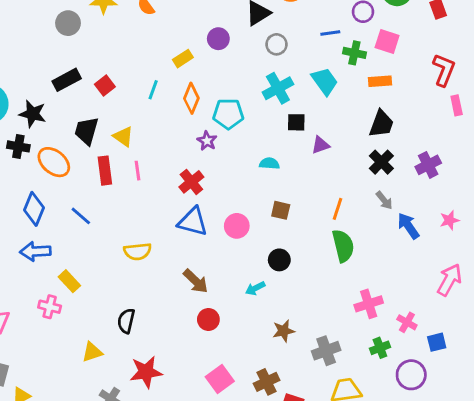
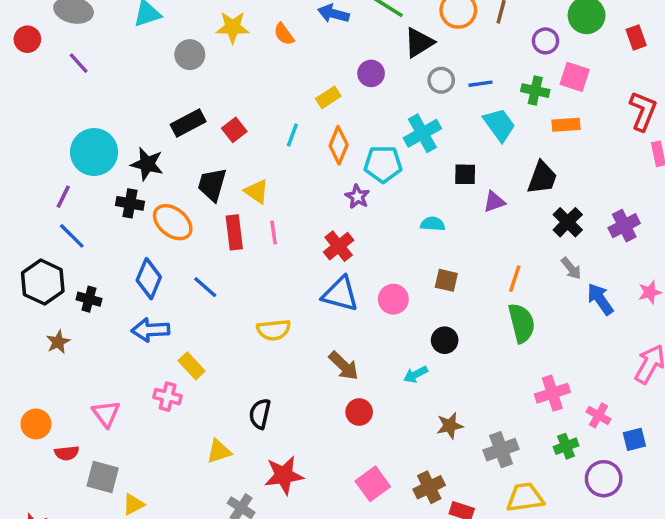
blue line: (330, 33) -> (481, 84), moved
cyan cross: (278, 88) -> (422, 133), moved
black trapezoid: (381, 124) -> (542, 178), moved

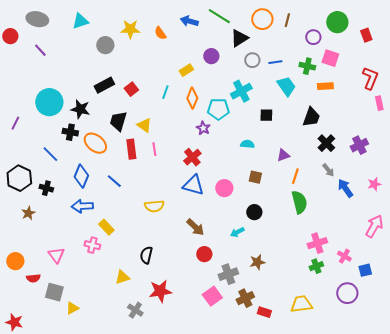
purple line: (63, 197) -> (15, 123), moved
purple triangle: (494, 202) -> (283, 155), moved
blue line: (72, 236) -> (50, 154), moved
green cross: (566, 446) -> (316, 266), moved
gray cross: (501, 450) -> (228, 274), moved

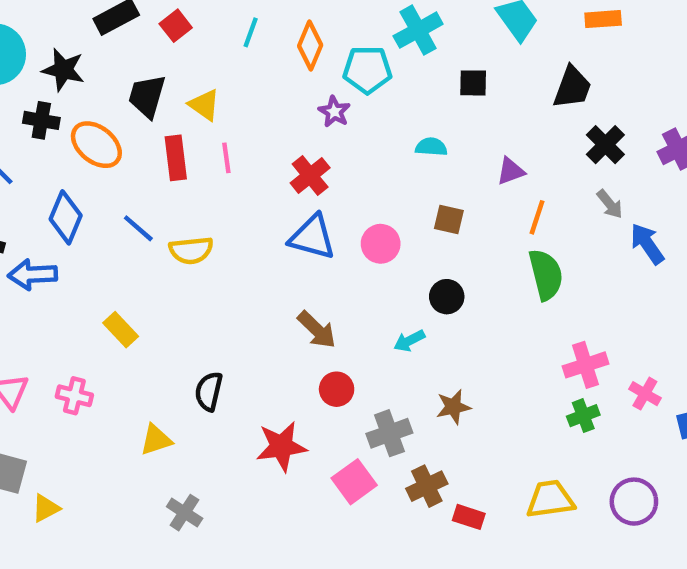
blue arrow: (82, 206) -> (33, 275), moved
yellow semicircle: (154, 206) -> (191, 250), moved
pink cross: (92, 245) -> (74, 396), moved
red star: (160, 291) -> (281, 446), moved
purple circle: (347, 293) -> (634, 502), moved

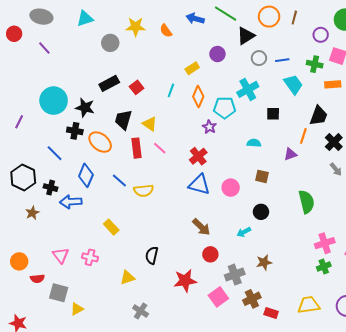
pink line: (226, 158) -> (160, 148), turned -40
orange line: (537, 217) -> (303, 136), moved

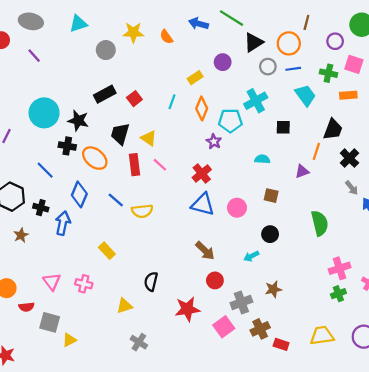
orange circle: (269, 17) -> (289, 43), moved
blue arrow: (71, 202) -> (63, 223), turned 105

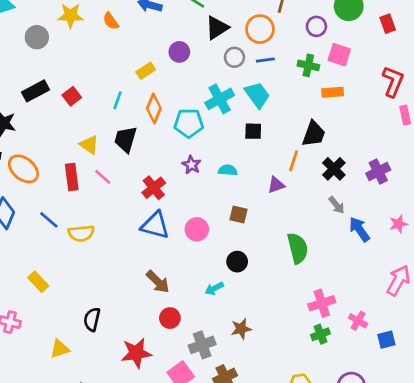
cyan trapezoid: (305, 95) -> (257, 95), moved
black trapezoid: (120, 134) -> (126, 139), moved
purple star: (214, 142) -> (191, 165), moved

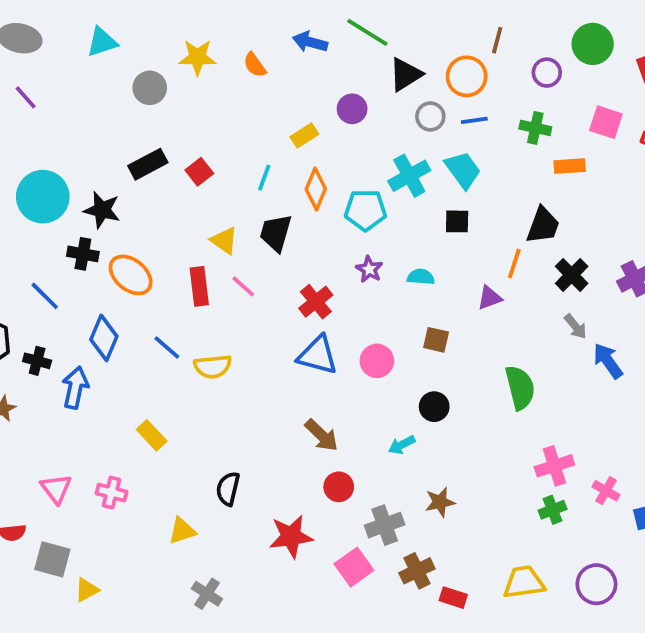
pink square: (339, 55) -> (606, 122), moved

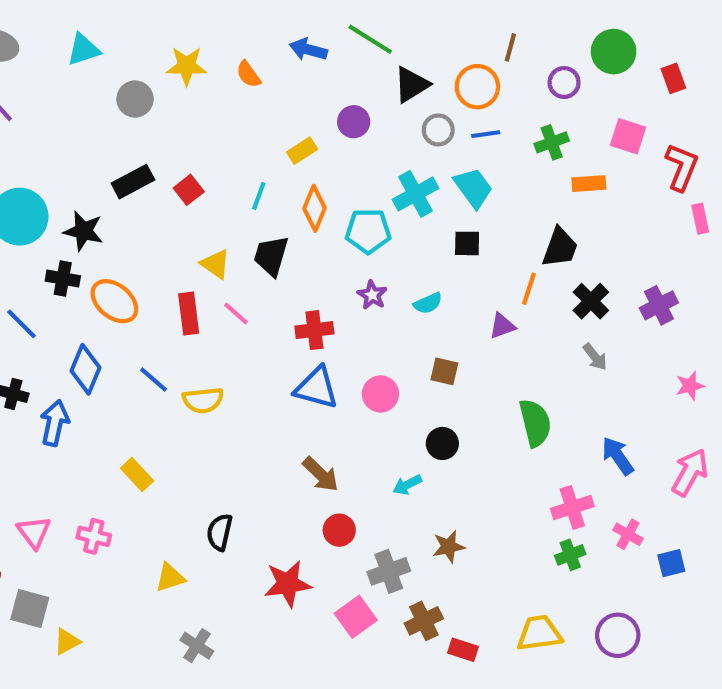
green cross: (535, 128) -> (552, 142), turned -32
cyan semicircle: (421, 277) -> (428, 303), turned 152
red cross: (316, 302) -> (314, 330), turned 32
blue arrow: (608, 361) -> (618, 456), moved

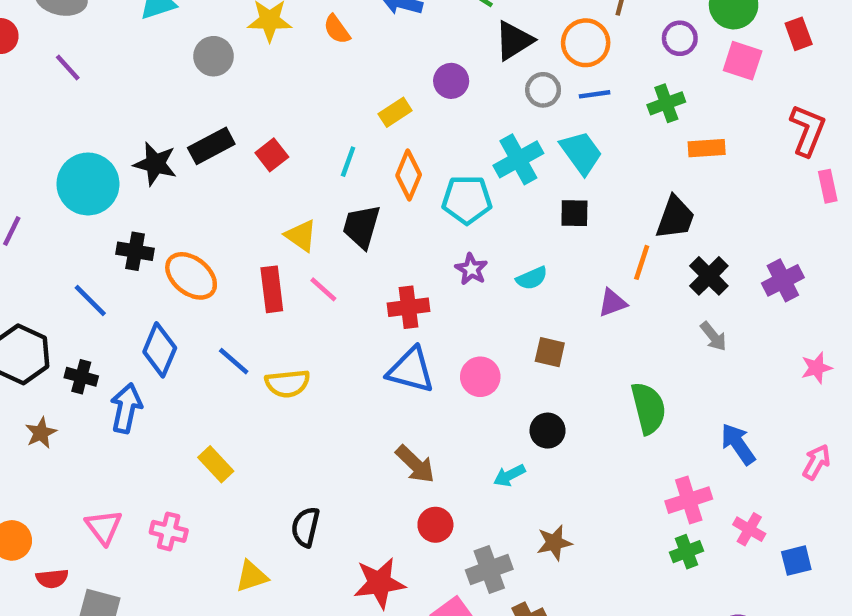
pink square: (628, 136) -> (743, 61), moved
black star: (83, 231) -> (155, 164), moved
pink arrow: (690, 472) -> (817, 462), size x0.7

